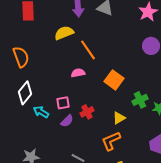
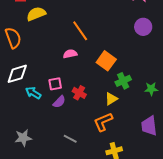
yellow semicircle: (64, 33) -> (36, 14), moved
white diamond: (25, 93) -> (17, 74), turned 35
green cross: (140, 100) -> (123, 81), moved
red cross: (87, 112) -> (79, 93), turned -32

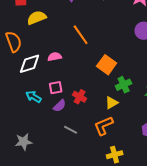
pink semicircle: (70, 54) -> (55, 57), moved
white diamond: (17, 74) -> (30, 64), moved
gray line: (70, 139) -> (71, 130), moved

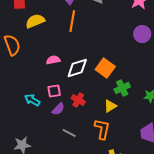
orange line: (81, 35) -> (72, 21), moved, turned 45
white diamond: (30, 64) -> (77, 68), moved
orange L-shape: (104, 126) -> (102, 129), turned 125

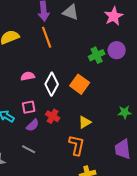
orange line: (72, 21) -> (47, 37), turned -30
white diamond: (77, 68) -> (52, 84), turned -45
green cross: (122, 88) -> (97, 55), moved
gray line: (69, 133) -> (29, 149), moved

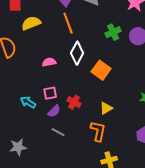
green cross: (97, 55) -> (113, 32), moved
white diamond: (52, 84) -> (77, 53), moved
gray line: (29, 149) -> (58, 132), moved

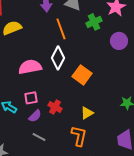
orange line: (68, 23) -> (61, 29), moved
green cross: (113, 32) -> (94, 22), moved
pink semicircle: (49, 62) -> (30, 67), size x1.6

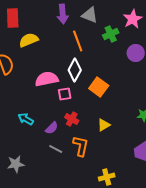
pink square: (31, 98) -> (65, 94), moved
orange L-shape: (79, 136) -> (81, 146), moved

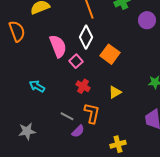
pink semicircle: (47, 79) -> (58, 46), turned 80
pink square: (65, 94) -> (76, 61), turned -32
purple semicircle: (52, 128) -> (78, 131), moved

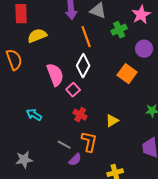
orange square: (110, 54) -> (127, 74), moved

